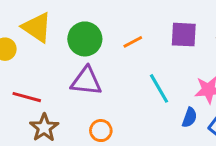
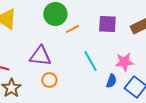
green circle: (85, 39) -> (55, 14), moved
orange circle: (101, 131) -> (49, 80), moved

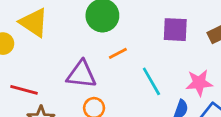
orange line: (72, 29) -> (118, 53), moved

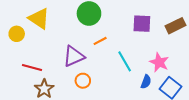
purple triangle: (81, 74) -> (74, 56), turned -30
pink star: (199, 83) -> (159, 62), turned 30

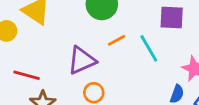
cyan line: (125, 61) -> (149, 48), moved

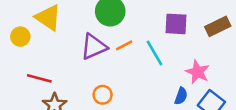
purple triangle: (82, 60) -> (94, 47), moved

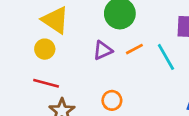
yellow circle: (20, 37) -> (45, 49), moved
purple triangle: (94, 47) -> (103, 50), size x0.7

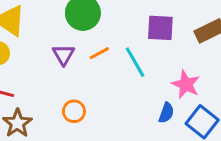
purple triangle: (103, 50) -> (64, 55), turned -36

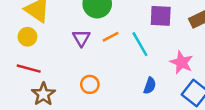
blue semicircle: (166, 113) -> (150, 86), moved

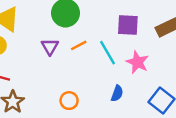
pink star: (182, 62) -> (137, 62), moved
orange circle: (90, 84) -> (69, 101), moved

